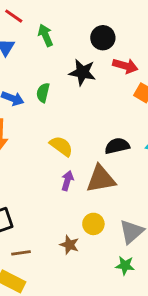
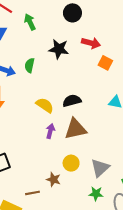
black circle: (103, 38) -> (72, 13), moved
black semicircle: (117, 146) -> (72, 101), moved
brown line: (21, 253) -> (33, 193), moved

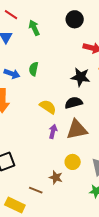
black star: (59, 49) -> (80, 77), moved
brown line: (33, 193) -> (36, 190), turned 32

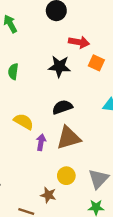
black star: (80, 77) -> (59, 66), moved
yellow semicircle: (48, 107) -> (24, 122), moved

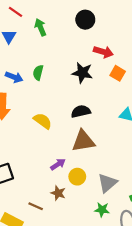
purple arrow: (41, 142) -> (58, 164), moved, turned 40

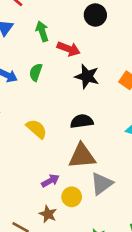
green arrow: (40, 27) -> (42, 31), moved
red arrow: (103, 52) -> (69, 49), moved
gray triangle: (107, 183) -> (102, 184), moved

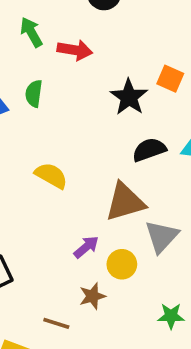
black star: (87, 76) -> (129, 97), moved, turned 30
black semicircle: (82, 121) -> (149, 150), moved
brown star: (48, 214) -> (92, 296), turned -30

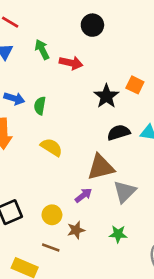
green semicircle: (34, 94) -> (40, 106), moved
purple arrow: (86, 247) -> (83, 195), moved
yellow circle: (122, 264) -> (52, 215), moved
green star: (171, 316) -> (118, 234), moved

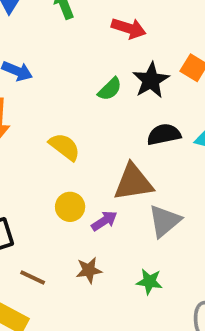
red arrow: (71, 63) -> (129, 28), moved
green semicircle: (40, 106) -> (110, 89), moved, turned -150
yellow circle: (52, 215) -> (70, 207), moved
brown line: (51, 247) -> (33, 278), moved

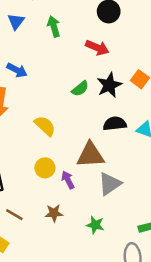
purple arrow: (104, 221) -> (68, 180), turned -90

